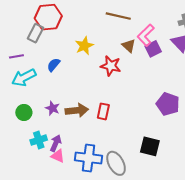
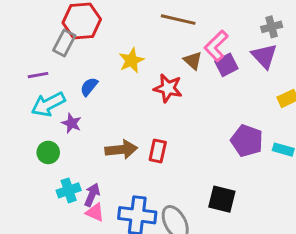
purple star: (52, 108) -> (72, 123), moved

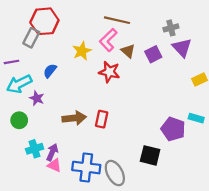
gray cross: (272, 27) -> (171, 28), moved
pink L-shape: (216, 46) -> (108, 40), moved
purple pentagon: (247, 141) -> (173, 129), moved

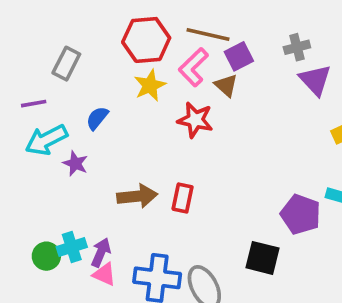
red hexagon: (44, 21) -> (146, 40), moved
purple square: (153, 54) -> (239, 56), moved
green circle: (19, 120) -> (46, 256), moved

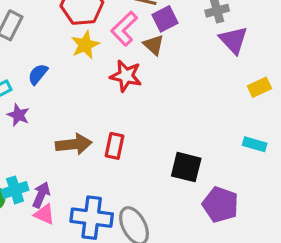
purple pentagon: (301, 214) -> (220, 205), moved
black square: (262, 258) -> (186, 167), moved

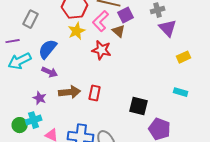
blue semicircle: (38, 74) -> (48, 49), size x1.5
purple star: (18, 115) -> (40, 98), moved
purple arrow: (41, 195) -> (50, 72), moved, turned 91

